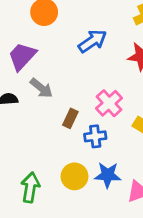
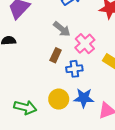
gray arrow: (41, 88) -> (62, 29), moved
green arrow: (30, 187) -> (25, 107), turned 95

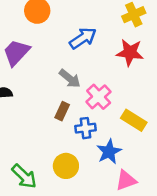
blue star: (84, 98) -> (109, 152), moved, turned -30
green arrow: (25, 107) -> (24, 176), turned 30

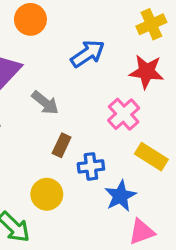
gray arrow: (70, 79) -> (45, 103), moved
pink cross: (99, 97) -> (124, 114), moved
yellow circle: (66, 166) -> (47, 194), moved

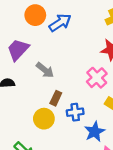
blue arrow: (88, 54) -> (60, 23), moved
yellow circle: (47, 194) -> (44, 119), moved

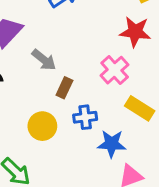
brown rectangle: (56, 98) -> (64, 88), moved
blue star: (95, 132) -> (112, 144), turned 30

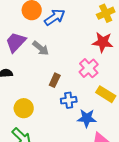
gray arrow: (44, 60) -> (41, 48), moved
yellow circle: (42, 126) -> (24, 108), moved

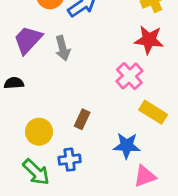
gray arrow: (41, 48) -> (63, 48), turned 36
brown rectangle: (55, 80) -> (82, 119), moved
blue cross: (69, 100) -> (70, 160), moved

